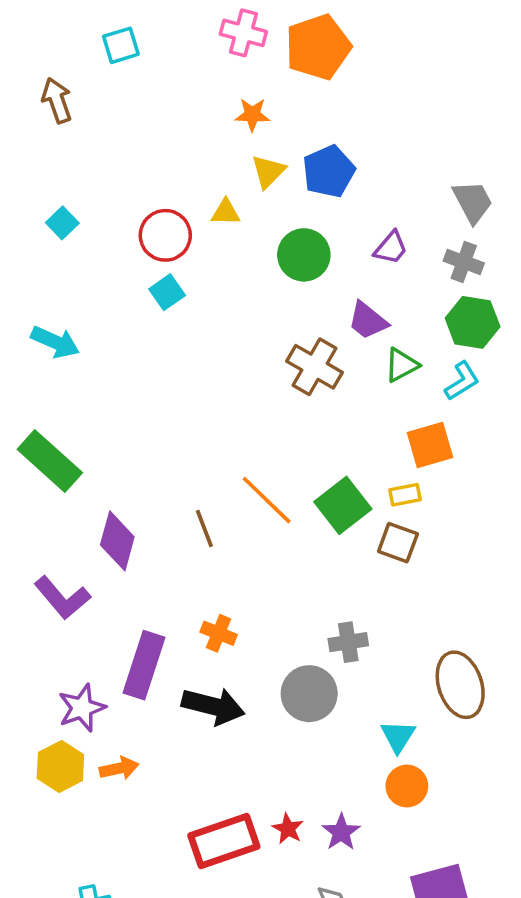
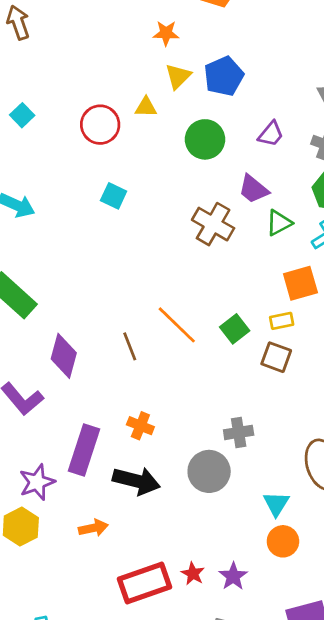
cyan square: (167, 292) -> (114, 196), moved, turned -30
green square: (343, 505) -> (235, 329), size x0.7
orange arrow: (119, 768) -> (93, 528), moved

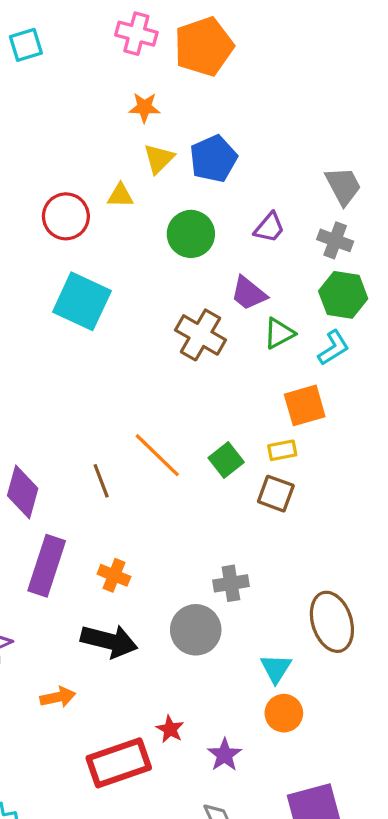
cyan square: (114, 196) -> (82, 301), size x1.8
purple rectangle: (84, 450) -> (47, 566), moved
red star: (193, 574) -> (170, 729), moved

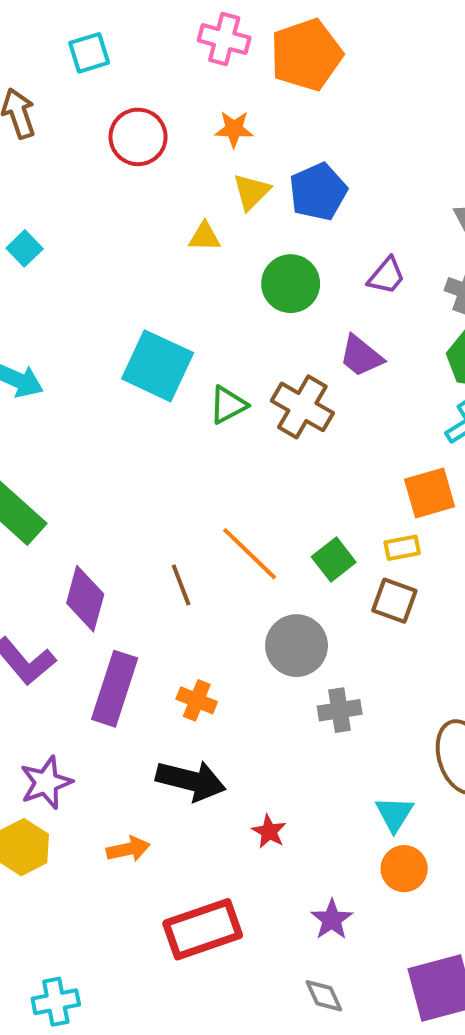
red circle: (66, 216) -> (138, 137), moved
green triangle: (279, 333) -> (228, 405), moved
gray circle: (196, 630) -> (297, 646), moved
red star: (170, 729) -> (269, 831), moved

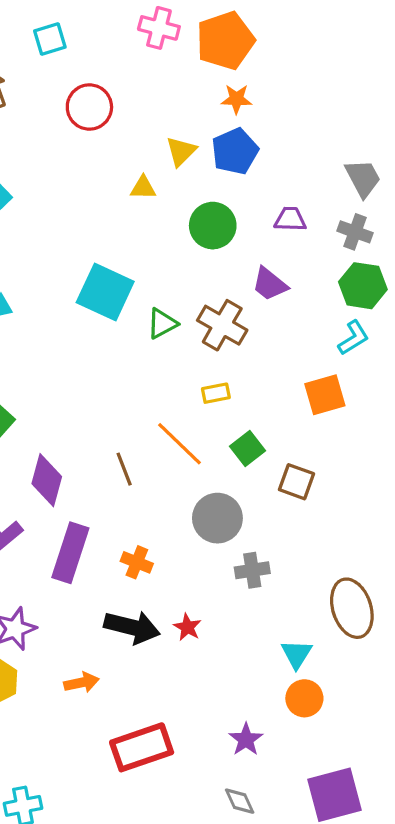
orange star: (234, 129) -> (236, 99), moved
purple trapezoid: (387, 276) -> (290, 219), turned -128
yellow rectangle: (402, 548) -> (216, 393), moved
red star: (269, 831) -> (187, 627), moved

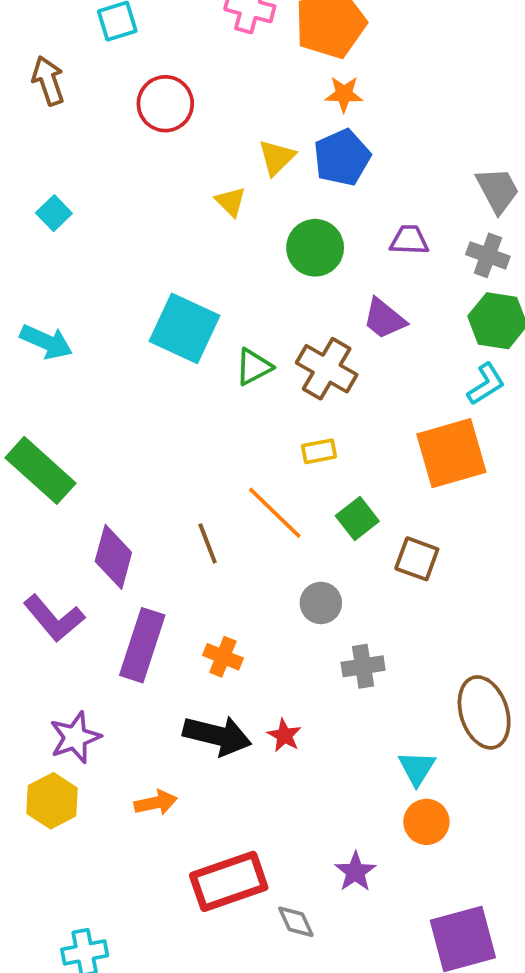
yellow triangle: (143, 188) -> (231, 202), turned 44
orange square: (325, 395) -> (451, 453), size x1.4
gray circle: (217, 518) -> (321, 603), size x0.7
gray diamond: (240, 801) -> (296, 922), moved

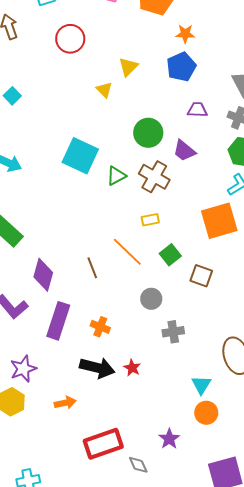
orange star: (344, 94) -> (185, 34), moved
blue pentagon: (342, 157) -> (181, 67), moved
green circle: (315, 248) -> (148, 133), moved

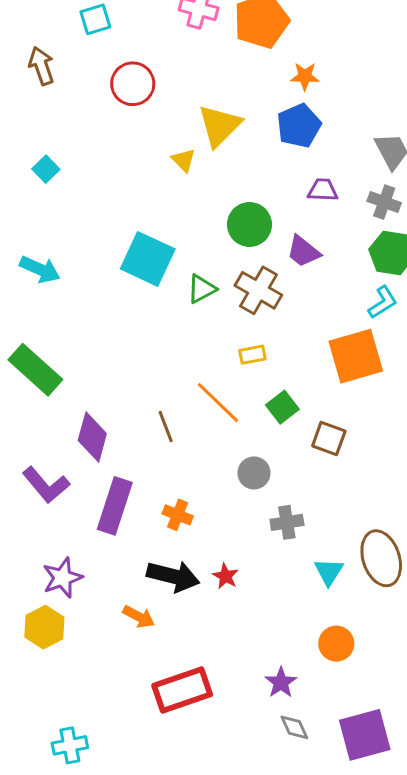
yellow triangle: (128, 67) -> (220, 126), size x1.5
cyan triangle: (201, 385) -> (329, 572), moved
orange arrow: (65, 403) -> (139, 617), moved, turned 40
gray diamond: (138, 465) -> (294, 727), moved

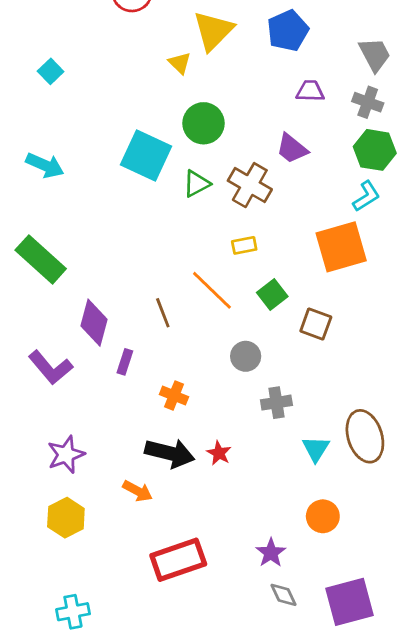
green circle: (249, 224) -> (204, 123), moved
purple rectangle: (115, 506) -> (125, 362), moved, size x0.5
yellow hexagon: (44, 627) -> (66, 518), moved

